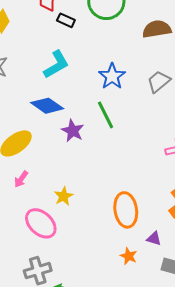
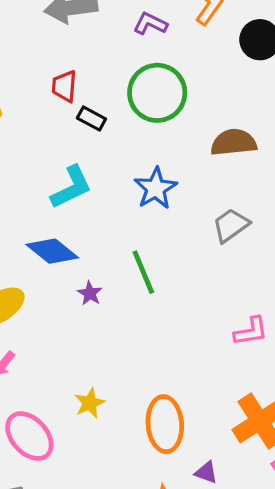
blue star: (112, 76) -> (156, 188), moved
purple star: (73, 131) -> (90, 293), size x0.7
yellow star: (64, 196) -> (90, 403), moved

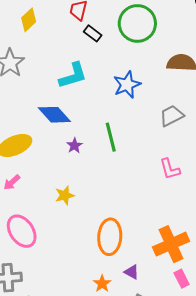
pink L-shape: (251, 331) -> (170, 169), moved, turned 75
yellow star: (90, 403) -> (65, 195), moved

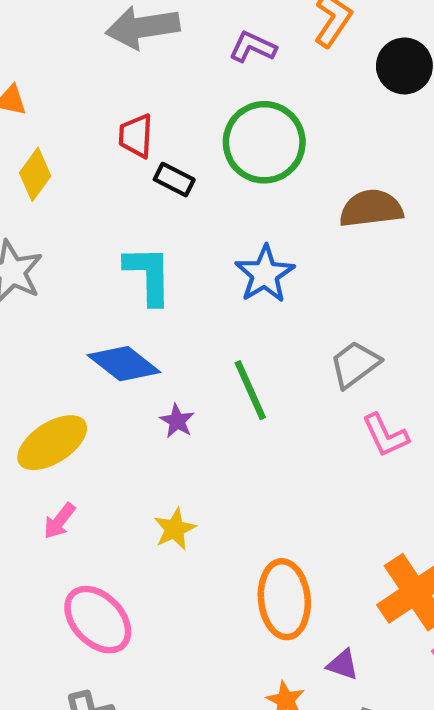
cyan L-shape: (73, 76) -> (148, 275), turned -64
gray trapezoid: (172, 116) -> (355, 364), moved

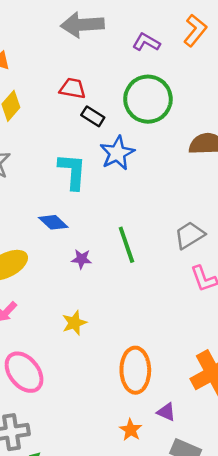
red trapezoid: (136, 136) -> (73, 88), turned 92
blue star: (265, 274) -> (117, 153), moved
blue diamond: (124, 364) -> (53, 222), size x0.7
purple star: (177, 421) -> (82, 259), turned -30

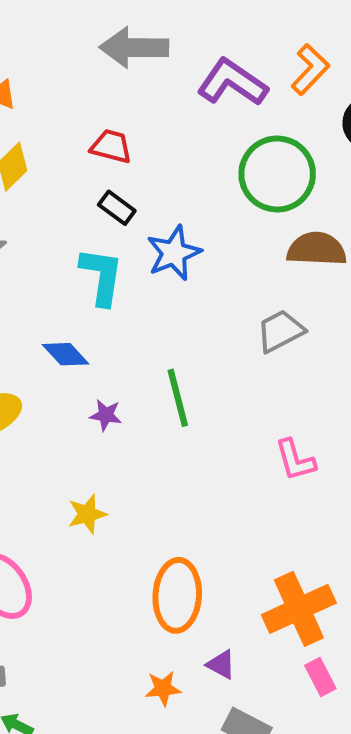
purple L-shape: (146, 42) -> (232, 82), size x1.6
green circle: (148, 99) -> (277, 174), moved
black rectangle: (93, 116) -> (117, 208), moved
gray trapezoid: (190, 235) -> (280, 331), moved
orange star: (131, 430) -> (163, 688), turned 30

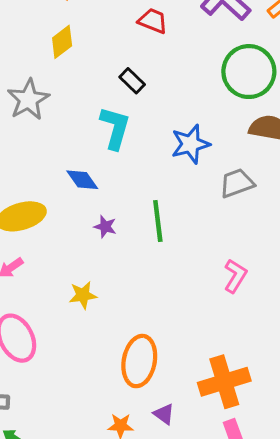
red trapezoid: (111, 146) -> (153, 21), moved
blue star: (174, 253) -> (190, 144), moved
pink L-shape: (295, 460) -> (235, 276), turned -140

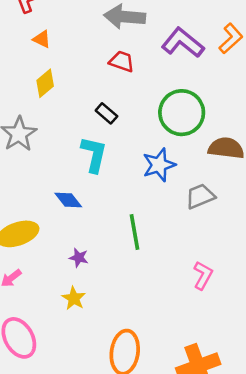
green circle: (249, 72) -> (182, 113), moved
purple star: (105, 227) -> (79, 258), moved
yellow star: (83, 295) -> (74, 298), turned -30

